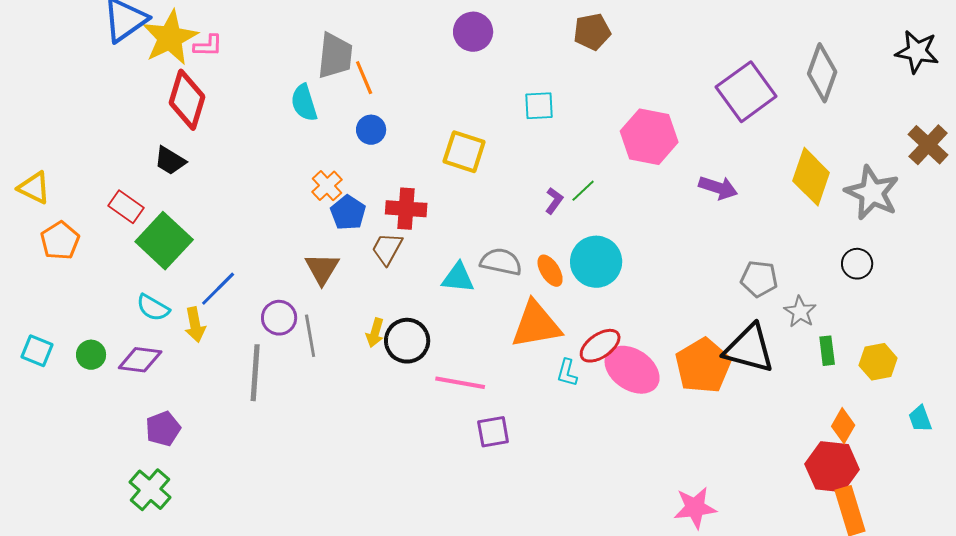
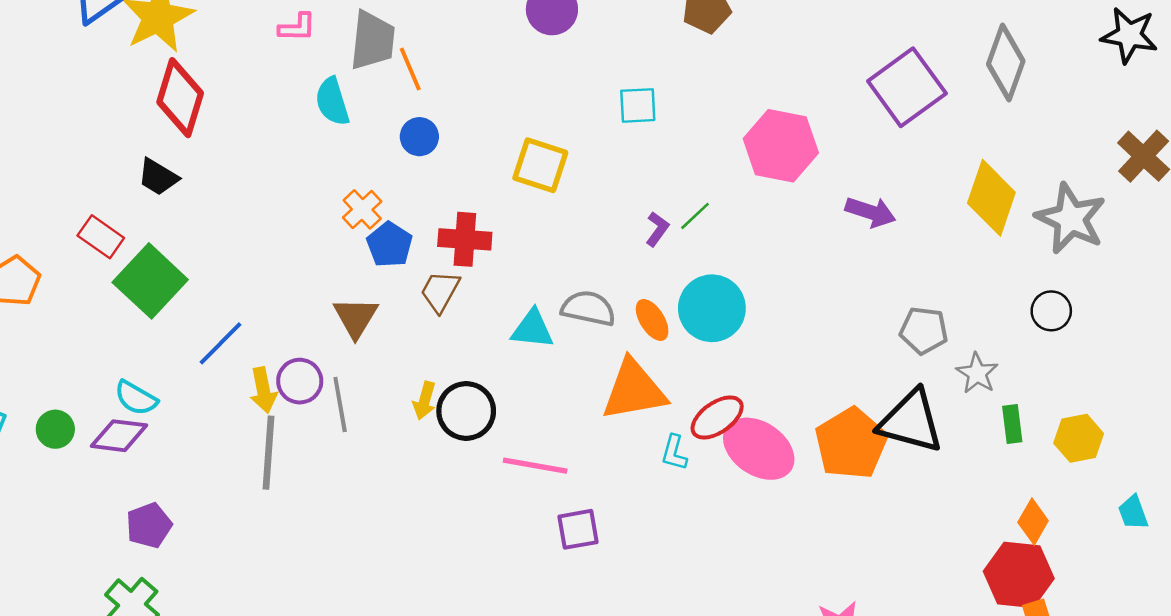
pink L-shape: (208, 46) -> (297, 27), moved
cyan semicircle: (153, 308) -> (136, 398), moved
yellow arrow: (195, 325) -> (263, 390), moved

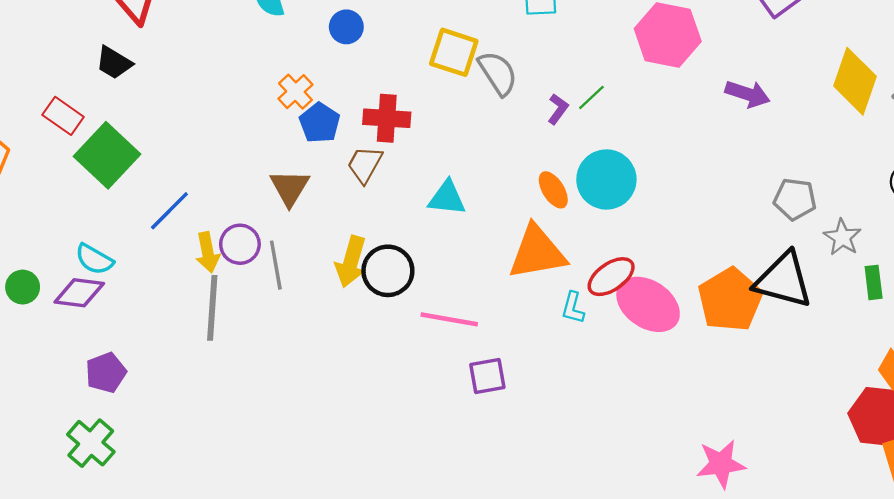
gray semicircle: (588, 308) -> (498, 73), moved, turned 45
yellow arrow: (425, 401) -> (351, 262), size x1.5

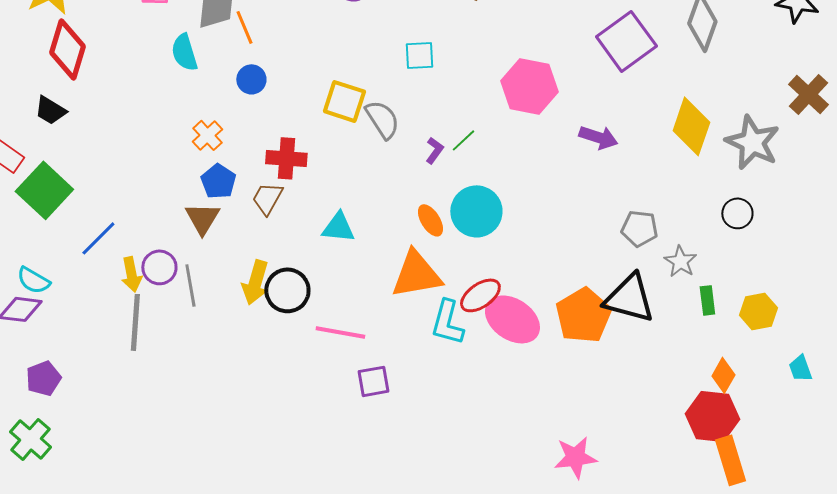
blue pentagon: (320, 123) -> (218, 181), moved
cyan L-shape: (573, 308) -> (447, 322), size x1.6

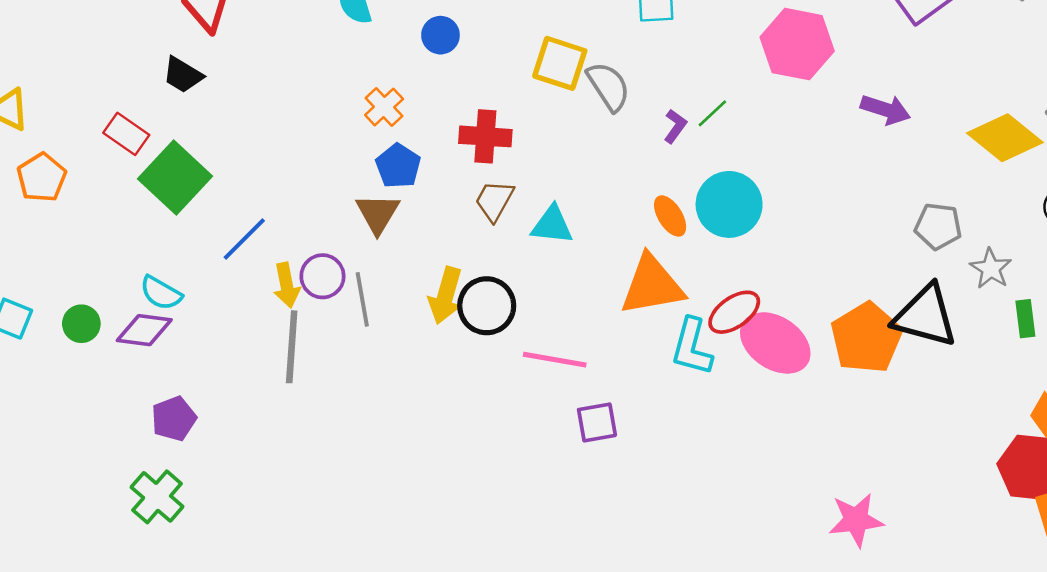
yellow diamond: (691, 126) -> (1005, 138), moved, turned -70
brown trapezoid: (267, 198) -> (494, 201), moved

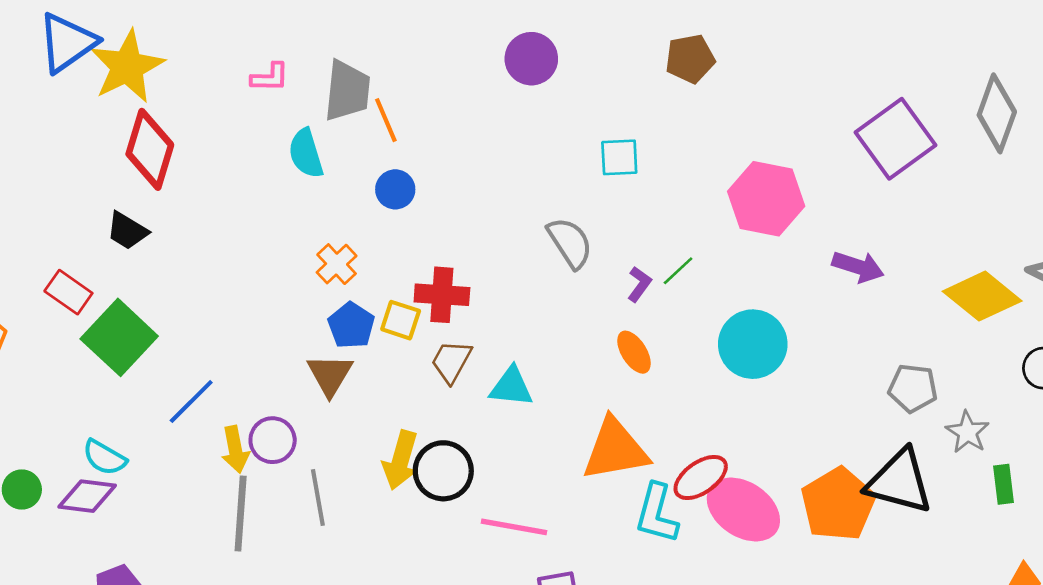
yellow square: (560, 63) -> (401, 320), moved, size x0.7
cyan circle: (729, 204) -> (753, 344), moved
orange ellipse: (670, 216) -> (634, 352), moved
gray line: (362, 299) -> (318, 498), moved

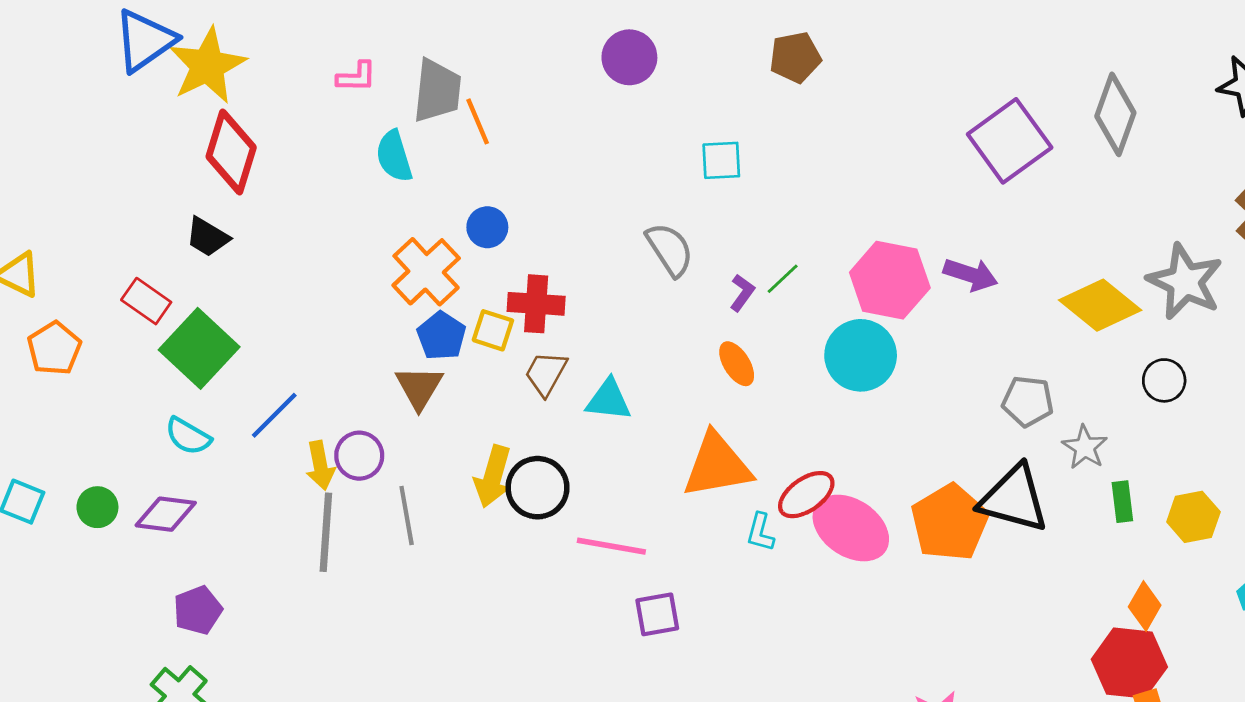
blue circle: (395, 189) -> (487, 227), moved
pink hexagon: (766, 199) -> (890, 280), moved
orange cross: (337, 264) -> (426, 272), size x1.6
cyan semicircle: (104, 457) -> (188, 436), moved
cyan L-shape: (657, 514) -> (760, 532), size x0.6

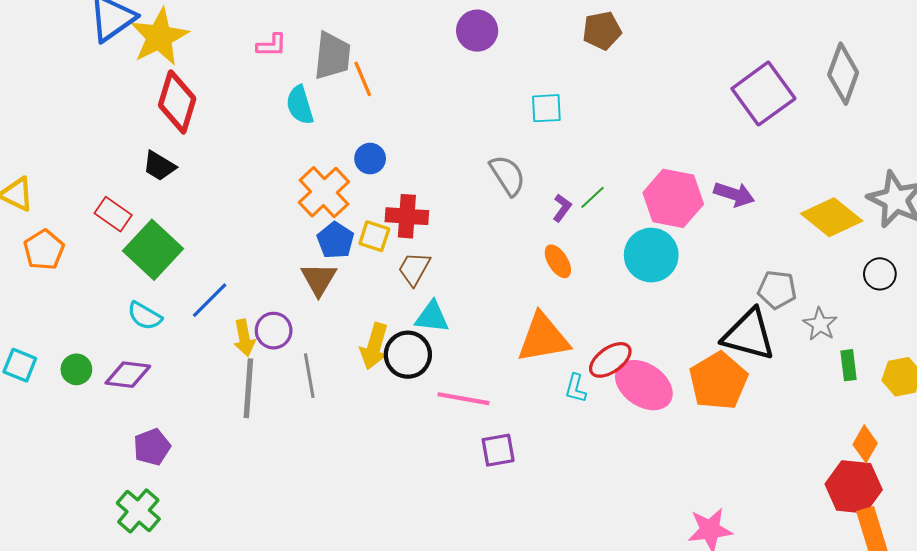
cyan triangle: (609, 400) -> (432, 317), moved
black triangle: (1014, 499) -> (749, 335), moved

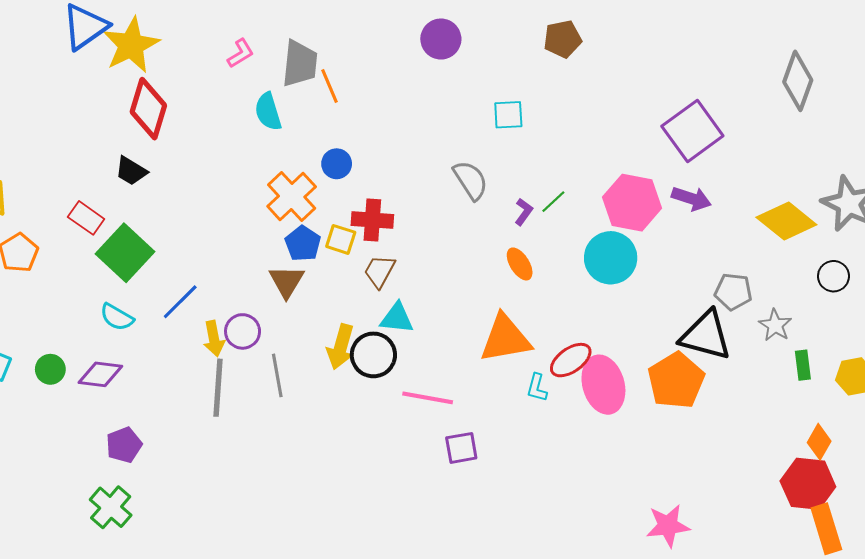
pink L-shape: (272, 45) -> (240, 53), turned -32
purple square: (763, 94) -> (692, 131), moved
pink ellipse: (644, 385) -> (603, 385), turned 40

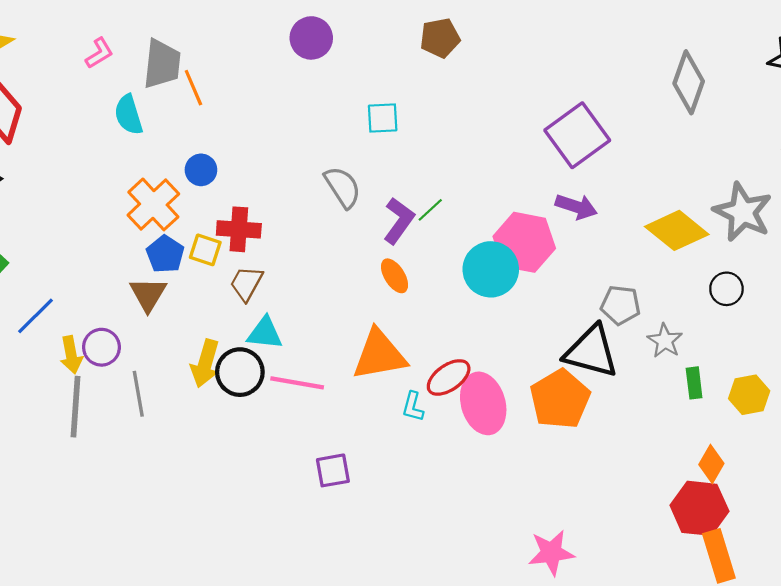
pink hexagon: (632, 203) -> (524, 242), moved
purple L-shape: (524, 212) -> (399, 221), size x1.6
pink line: (428, 398) -> (297, 383), moved

